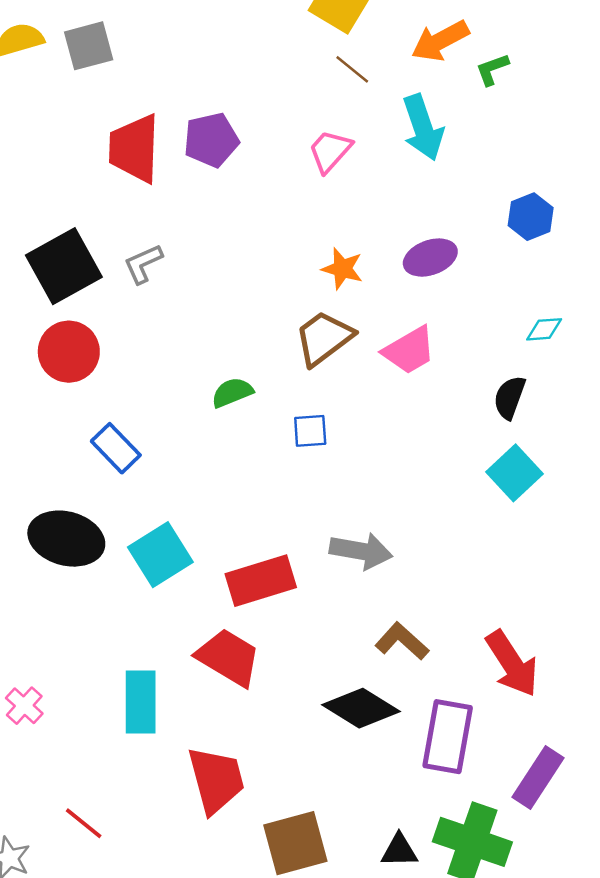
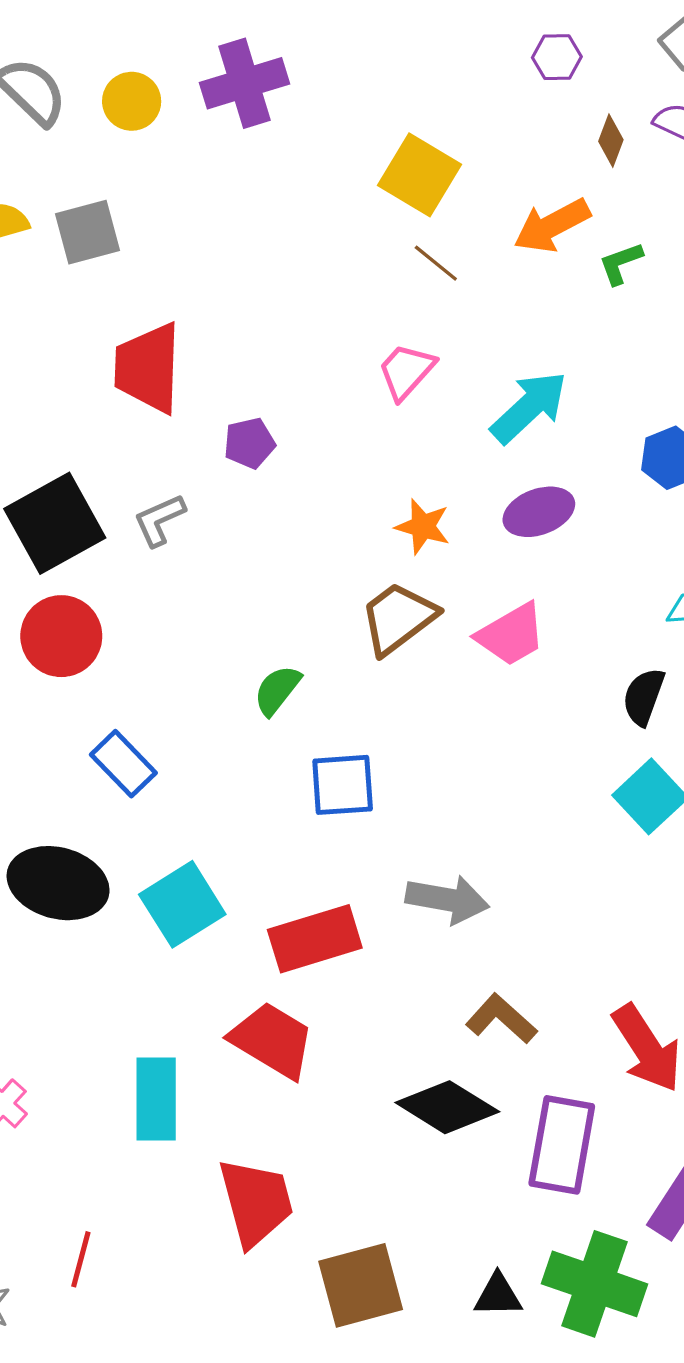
cyan arrow: (423, 128) -> (529, 407), moved, turned -114
purple pentagon: (211, 140) -> (249, 443), moved, size x0.7
green semicircle: (232, 392) -> (277, 690), turned -30
blue square: (310, 431) -> (343, 785), moved, size x1.4
red line: (84, 823) -> (81, 1259), turned 66

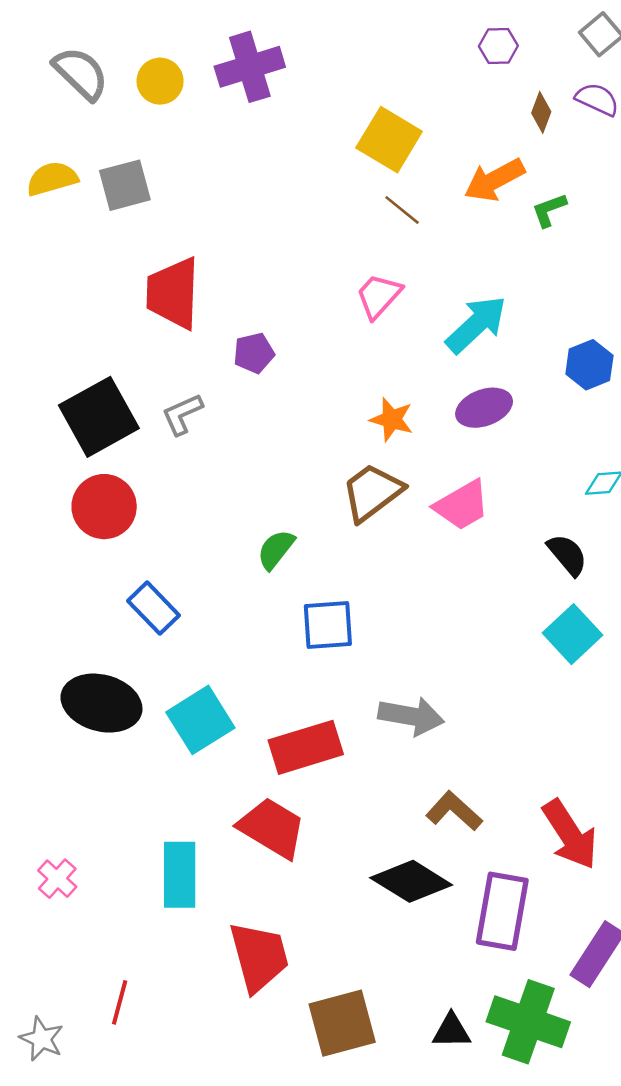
black semicircle: (644, 697) -> (567, 555), turned 120

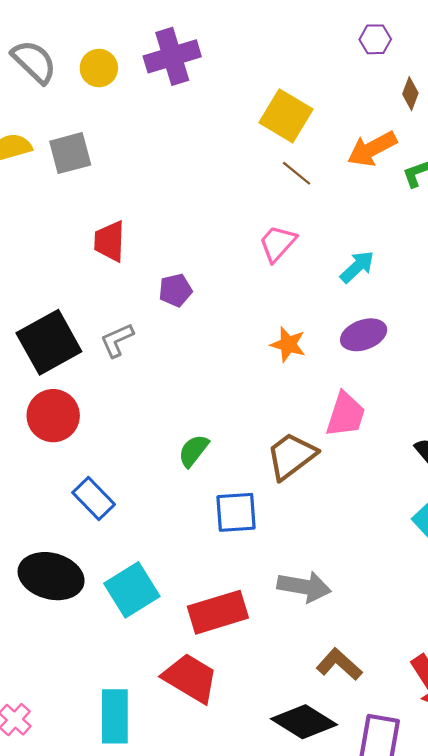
red trapezoid: (173, 293) -> (110, 241), size x0.7
cyan arrow: (476, 324) -> (357, 267), size x0.7
brown trapezoid: (372, 492) -> (291, 456), moved
pink trapezoid: (462, 505) -> (345, 415), turned -42

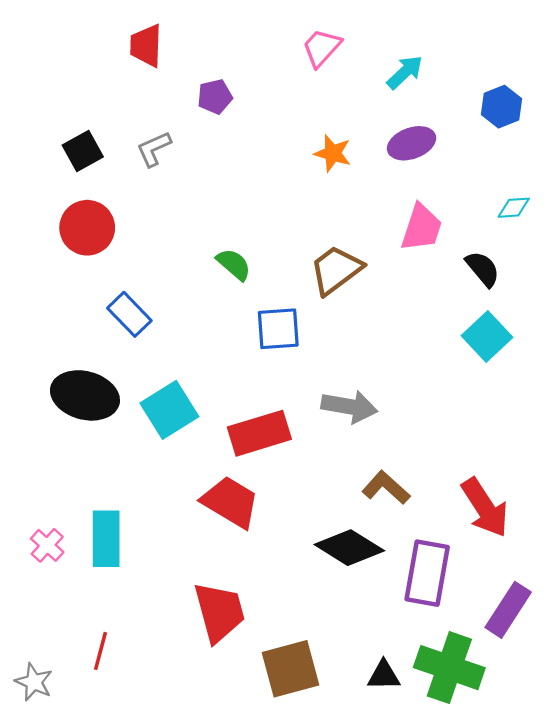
black square: (49, 342) -> (83, 151), size x0.6
pink trapezoid: (345, 415) -> (422, 228), moved
green semicircle: (193, 451) -> (234, 264), turned 93
cyan rectangle: (115, 716) -> (106, 539), moved

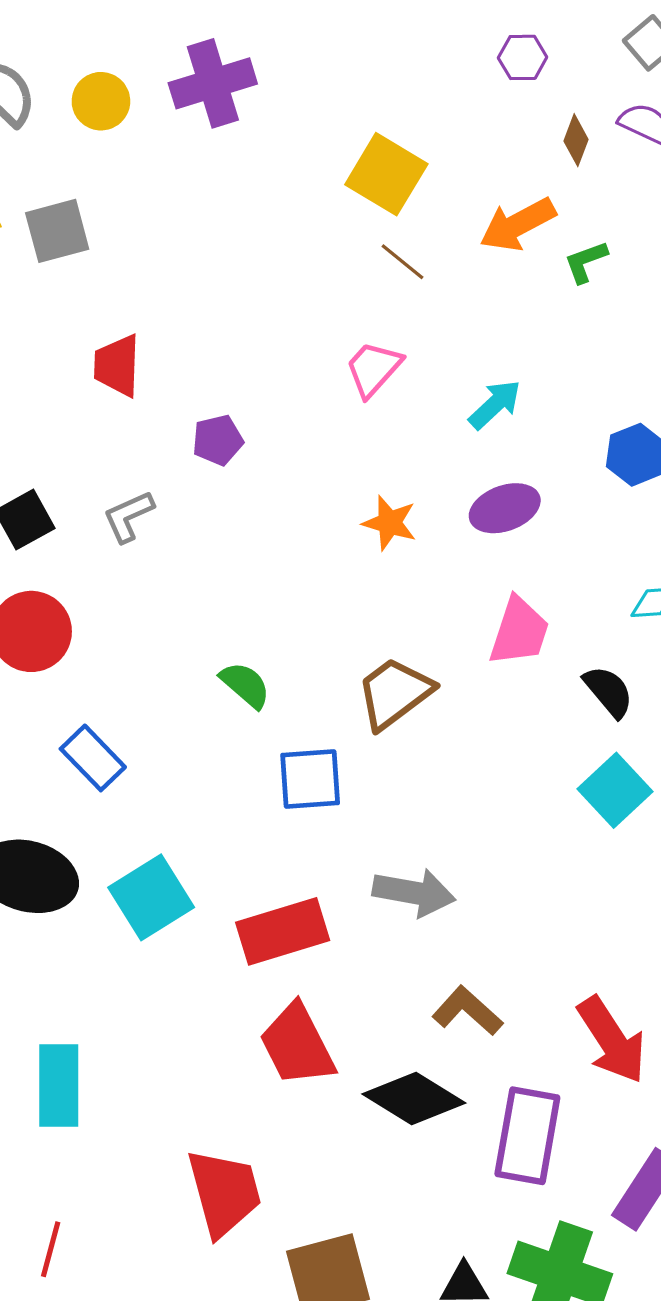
red trapezoid: (230, 502) -> (297, 1045), moved, turned -148

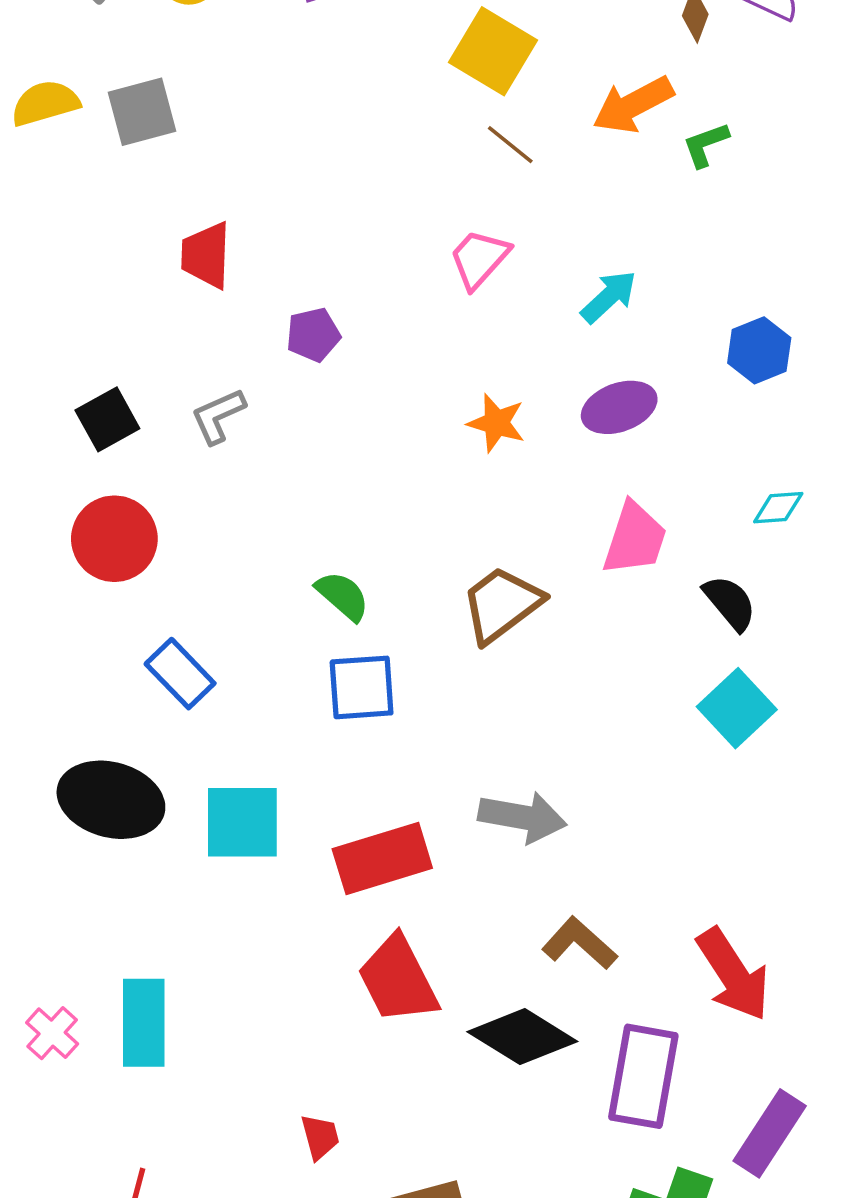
blue square: (310, 779) -> (362, 687), moved
cyan square: (151, 897) -> (242, 822), turned 32
red trapezoid: (224, 1192) -> (320, 1137), size x0.5

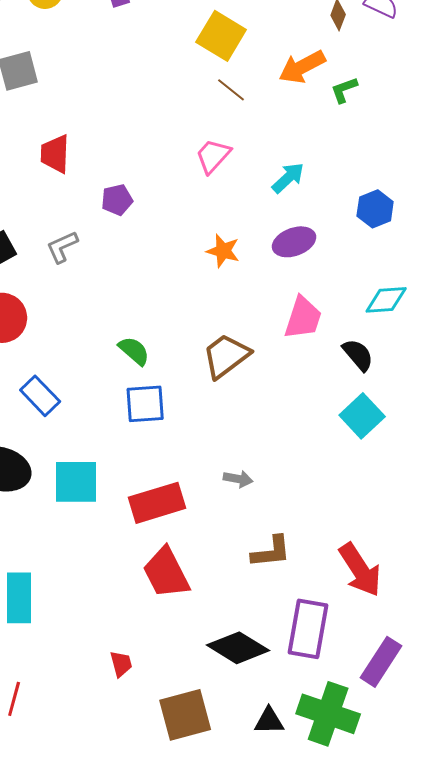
cyan diamond: (778, 508) -> (386, 300), size x1.4
gray arrow: (522, 817) -> (238, 479), size x0.6
brown L-shape: (579, 943) -> (271, 552), turned 132
black diamond: (522, 1037) -> (238, 648), moved

